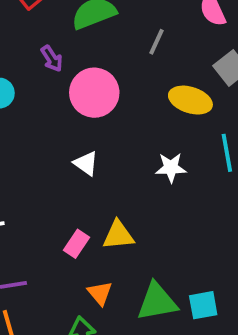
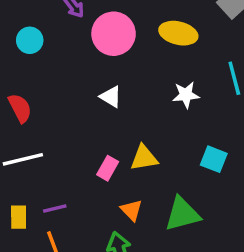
yellow ellipse: (190, 100) -> (178, 33), moved
cyan square: (203, 305) -> (214, 159), moved, turned 36

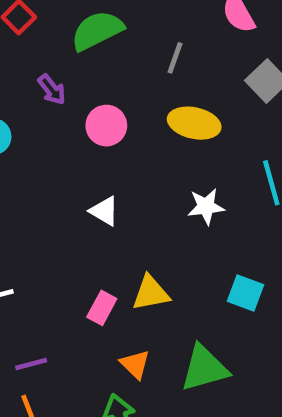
pink circle: (114, 34) -> (106, 126), size x0.7

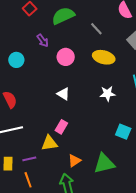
gray line: (175, 58) -> (96, 29), turned -64
yellow triangle: (151, 293) -> (49, 143), moved
pink rectangle: (102, 308) -> (61, 127), moved
orange triangle: (135, 364) -> (74, 161), turned 40

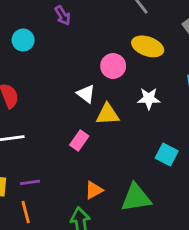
pink circle: (66, 57) -> (113, 66), moved
yellow triangle: (49, 143) -> (108, 114), moved

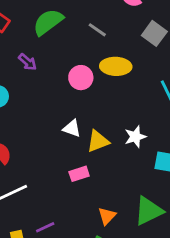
pink circle: (113, 66) -> (81, 78), moved
white star: (149, 99) -> (135, 137), moved
pink rectangle: (79, 140) -> (79, 174), turned 54

